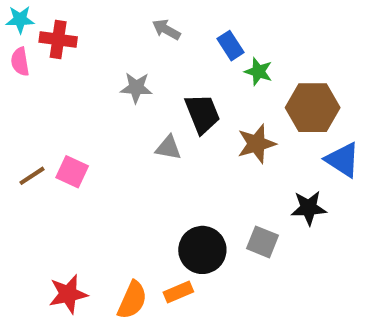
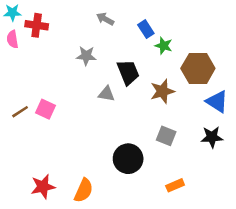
black star: (309, 208) -> (212, 137), moved
gray square: (263, 242) -> (166, 136), moved
orange rectangle: (178, 292) -> (175, 185), moved

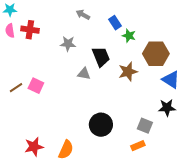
red cross: (37, 25) -> (30, 30), moved
gray square: (166, 136) -> (145, 126), moved

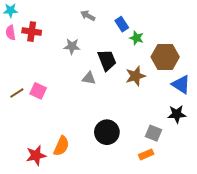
orange semicircle: (66, 150) -> (61, 146), moved

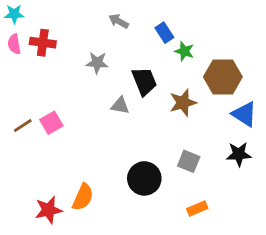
pink square: (38, 91) -> (51, 123), turned 35
gray square: (154, 133) -> (189, 161), moved

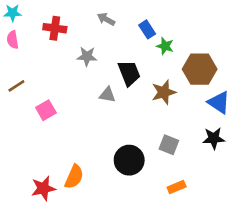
red cross: (43, 43) -> (55, 28), moved
brown line: (23, 126) -> (16, 86), moved

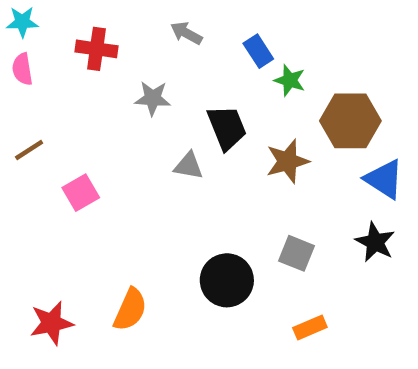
black star: (214, 138) -> (375, 242), turned 30
red star: (43, 188) -> (52, 323), moved

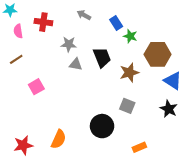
pink semicircle: (22, 69) -> (18, 31), moved
brown line: (29, 150) -> (16, 59), moved
gray triangle: (189, 166) -> (76, 64), moved
gray square: (296, 253) -> (127, 106), moved

